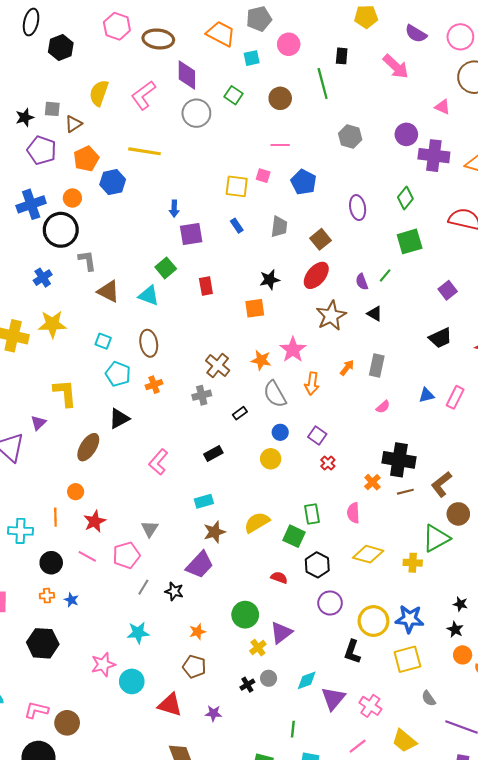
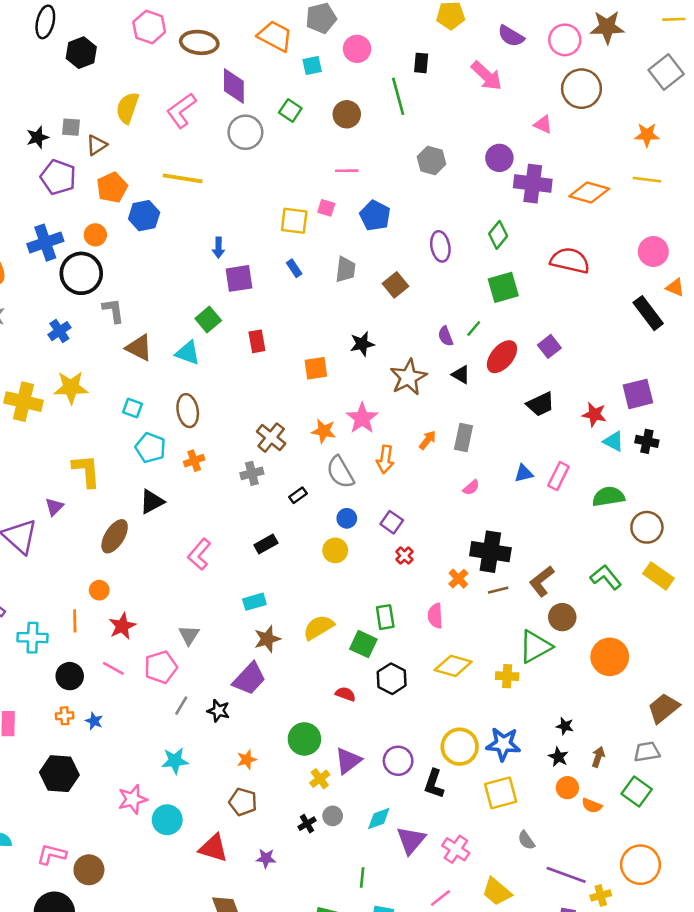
red ellipse: (316, 275) -> (502, 357), moved
black star: (270, 280) -> (362, 344), moved
purple circle: (330, 603) -> (398, 761), moved

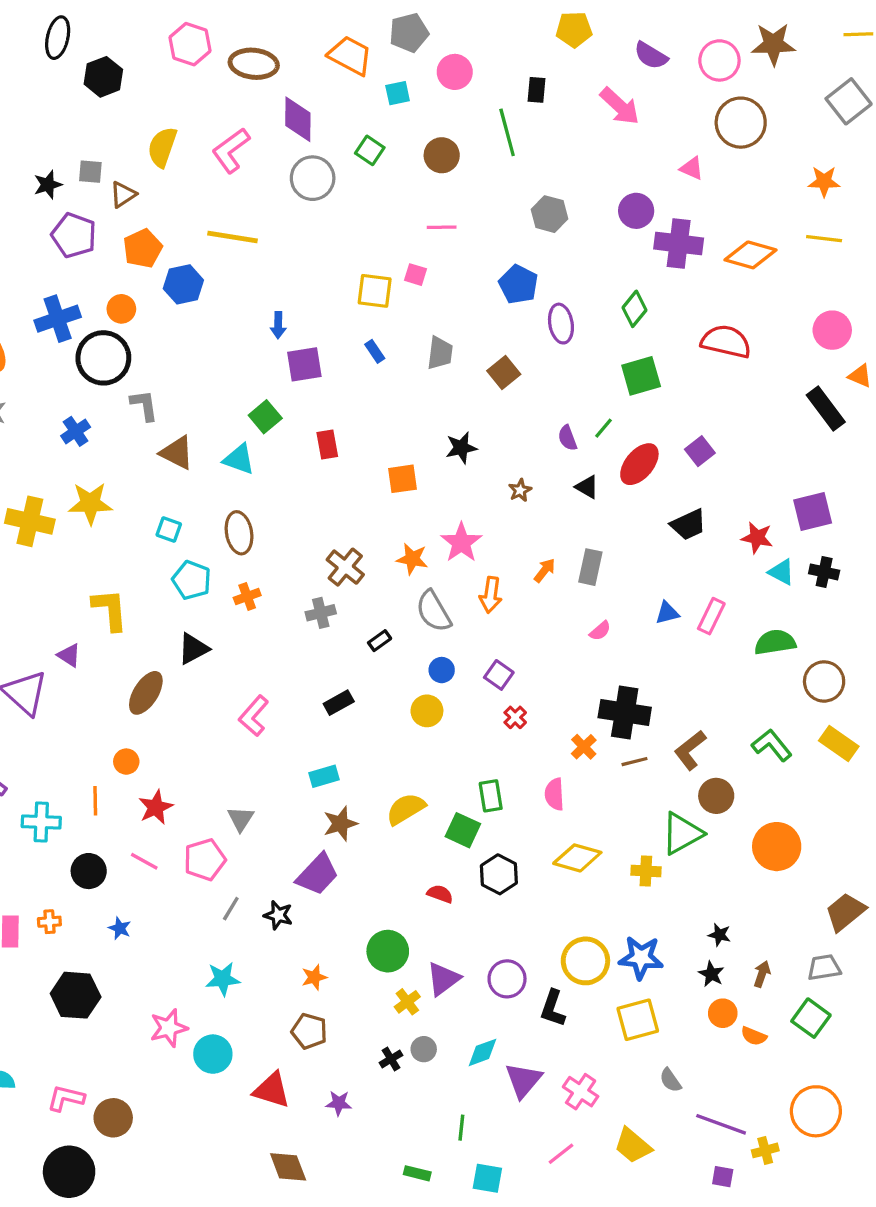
blue pentagon: (375, 216) -> (518, 284), moved
brown star: (408, 377) -> (520, 490), size x0.5
purple triangle: (54, 507) -> (69, 655), turned -42
orange cross: (65, 716) -> (49, 922), moved

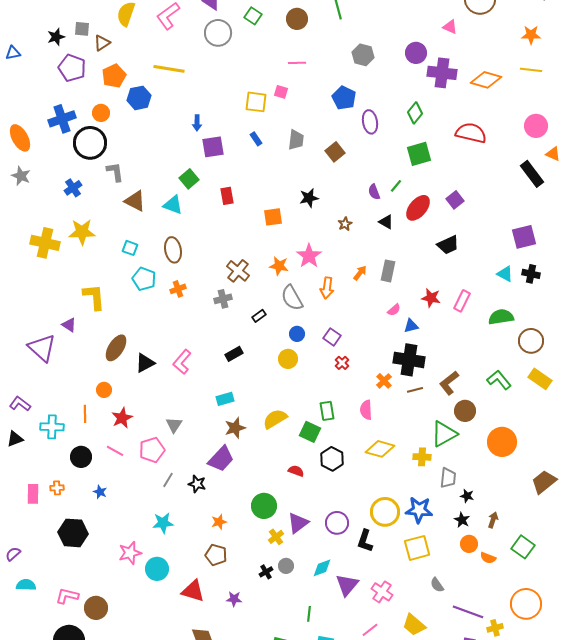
red star: (757, 538) -> (431, 298), moved
blue triangle: (667, 613) -> (411, 326), moved
black triangle: (193, 649) -> (145, 363), moved
gray trapezoid: (824, 967) -> (448, 478), moved, turned 105

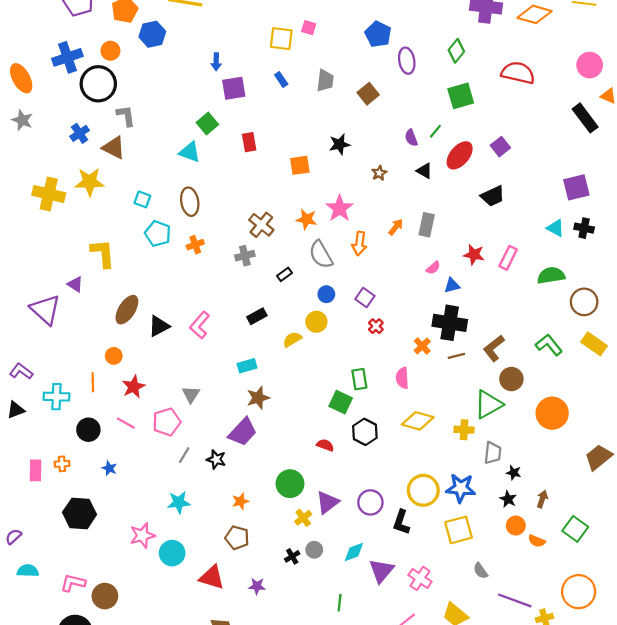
brown triangle: (135, 201) -> (114, 148), moved
yellow semicircle: (275, 419) -> (292, 339), moved, size x0.7

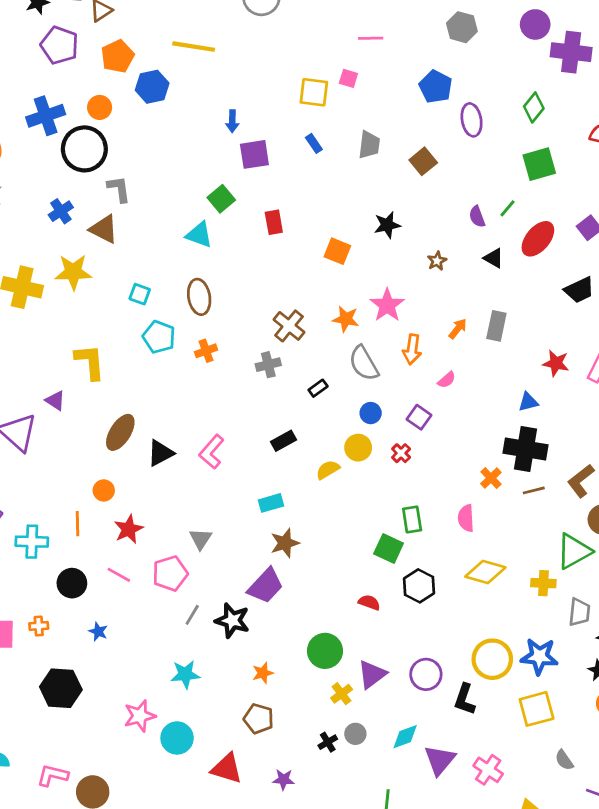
orange square: (300, 165) -> (337, 251), turned 30
pink semicircle: (433, 268) -> (447, 380), moved
red cross: (376, 326) -> (401, 453), moved
black star: (216, 459) -> (232, 620), size x1.4

